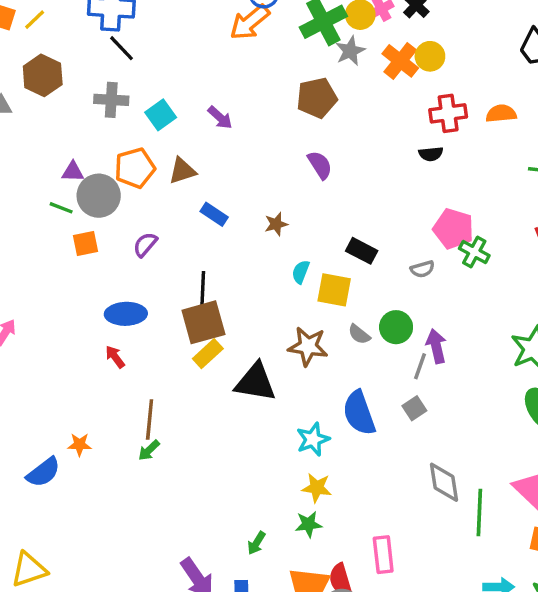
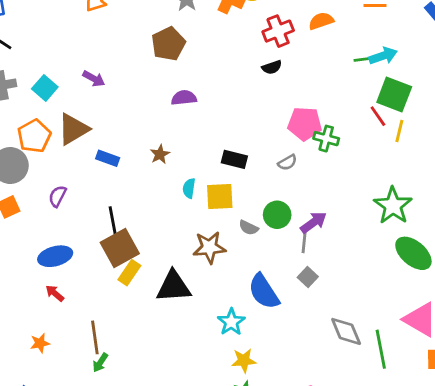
purple semicircle: (320, 165) -> (184, 98), turned -50
brown triangle: (182, 171) -> (73, 129), size x1.4
purple arrow: (436, 346) -> (313, 222), turned 80
orange star: (80, 445) -> (40, 343), moved

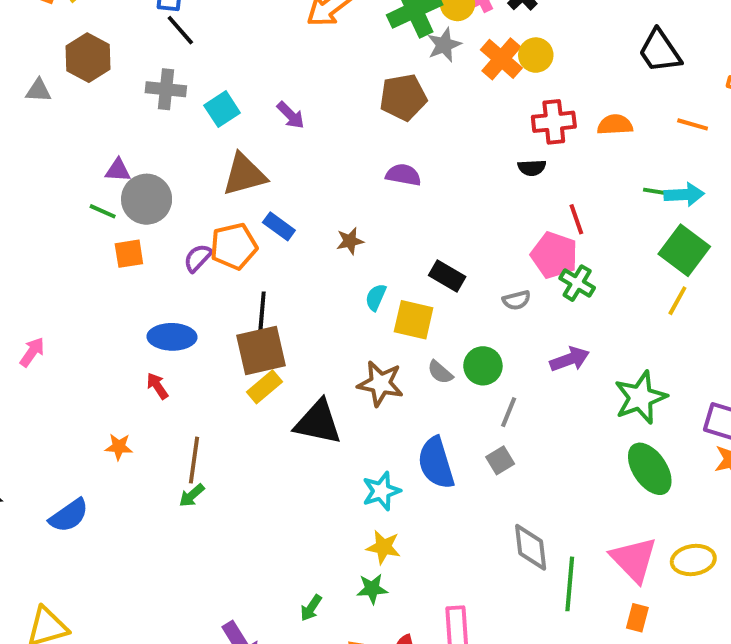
red line: (378, 116) -> (576, 219), moved
orange pentagon: (34, 136) -> (234, 246), moved
purple arrow: (313, 222) -> (570, 359), moved

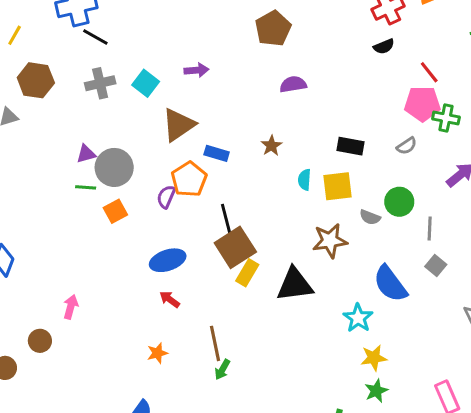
purple arrow: (291, 115) -> (197, 70), turned -30

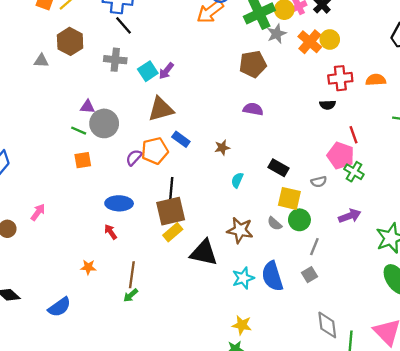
purple arrow: (197, 70) -> (166, 71), moved, turned 114
yellow square: (337, 186) -> (289, 198), moved
orange square: (115, 211) -> (83, 160), moved
cyan star: (358, 318) -> (243, 278), moved

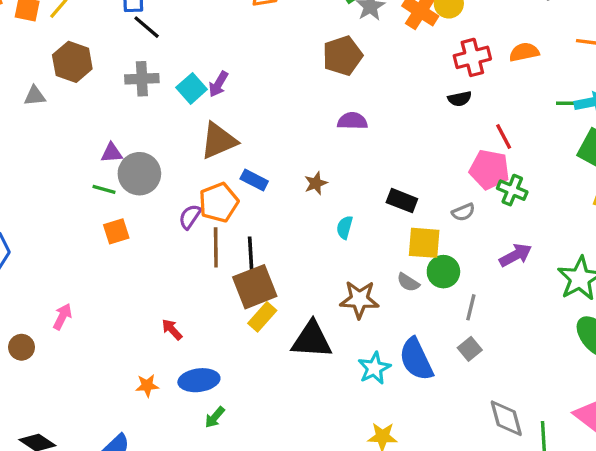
blue ellipse: (119, 203) -> (199, 380), moved
brown line: (132, 275) -> (216, 247), moved

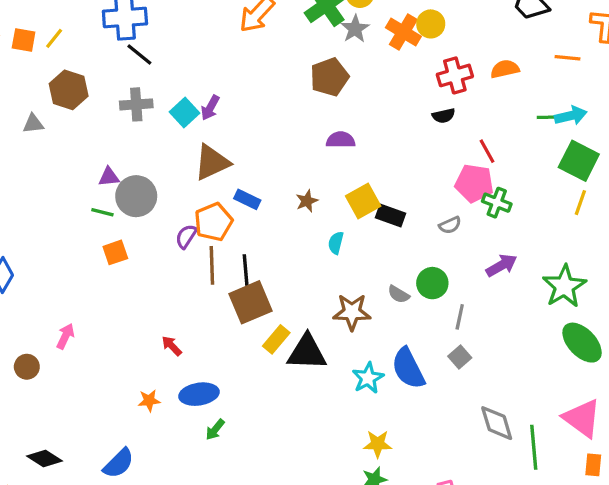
yellow square: (424, 243) -> (363, 201), moved, turned -32
yellow rectangle: (262, 317) -> (276, 339), moved

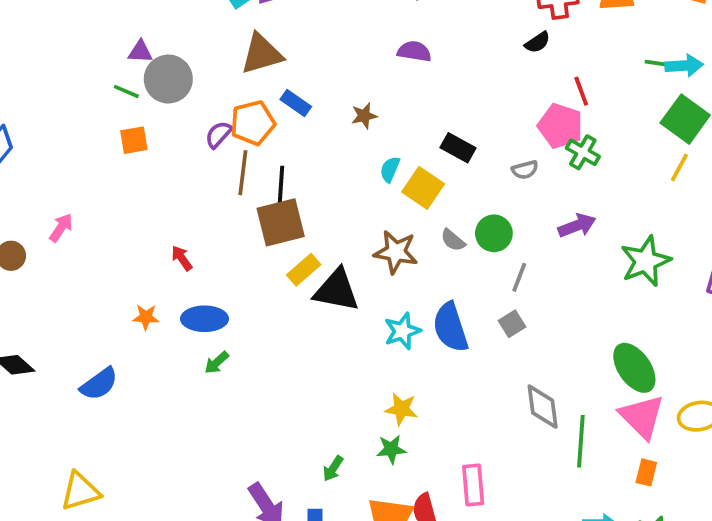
black semicircle: (444, 116) -> (537, 42), turned -30
yellow square: (363, 201) -> (423, 188), moved, turned -36
green ellipse: (582, 343) -> (634, 368), moved

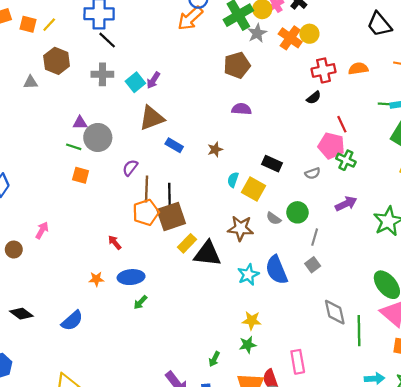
orange pentagon: (253, 123) -> (146, 212), moved
orange square: (134, 140) -> (81, 175), turned 30

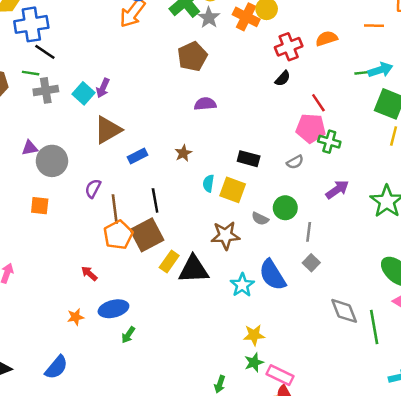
blue rectangle: (174, 145) -> (137, 156), turned -48
green line: (74, 147) -> (31, 73), moved
black line: (169, 194) -> (155, 200), moved
pink rectangle: (298, 362) -> (280, 375), moved, turned -45

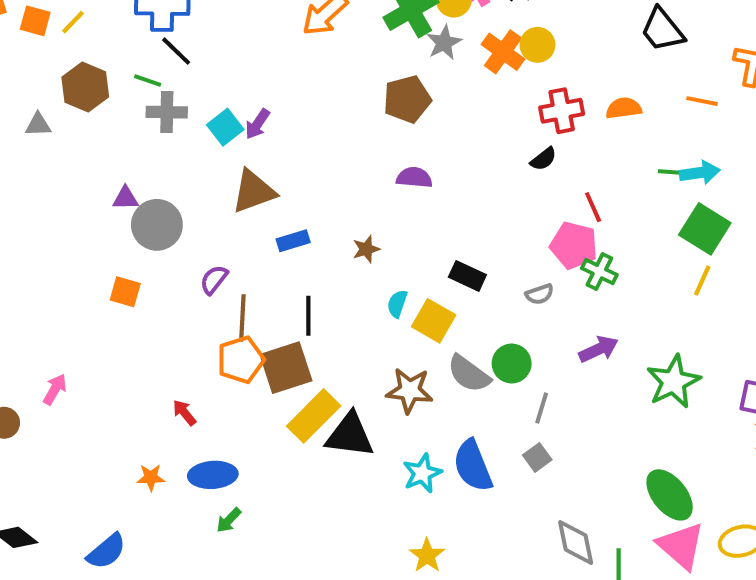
gray semicircle: (260, 219) -> (469, 374), size x1.6
yellow rectangle: (169, 262) -> (314, 416), size x1.5
yellow star: (254, 335) -> (427, 555), turned 30

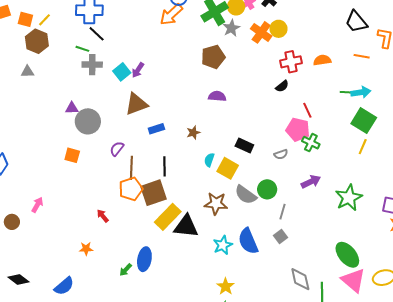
black trapezoid: (662, 30) -> (356, 22), moved
brown hexagon: (85, 87) -> (37, 41), moved
blue ellipse: (213, 475) -> (144, 259), moved, turned -75

